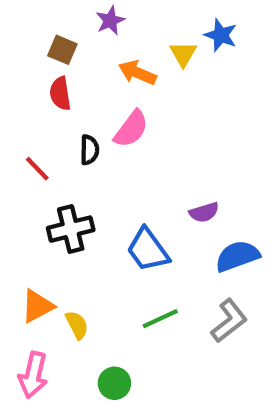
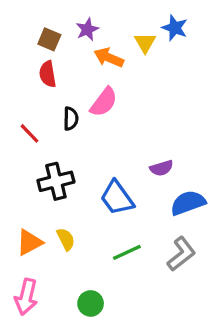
purple star: (110, 21) -> (87, 29), moved
yellow semicircle: (77, 325) -> (66, 239), moved

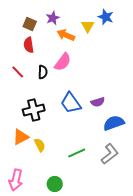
red line: (29, 133) -> (18, 72), moved
blue trapezoid: (117, 198) -> (71, 103), moved
orange triangle: (29, 242) -> (21, 137), moved

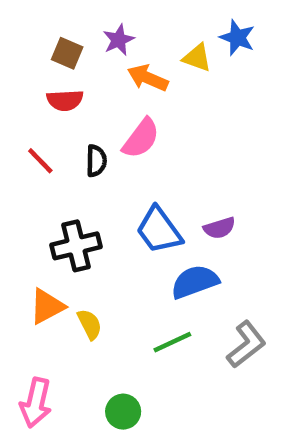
yellow triangle: (88, 26) -> (197, 58), turned -40
red semicircle: (29, 45) -> (65, 100), turned -84
blue semicircle: (114, 123) -> (195, 282), moved

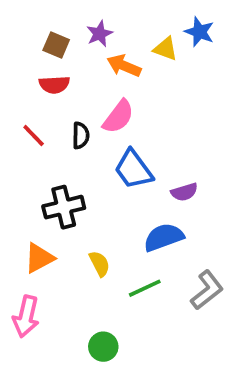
blue trapezoid: (159, 230) -> (133, 169), moved
yellow semicircle: (90, 324) -> (100, 264), moved
pink arrow: (36, 403) -> (26, 316), moved

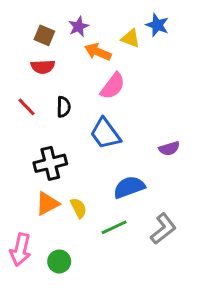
pink semicircle: (118, 117) -> (113, 86), moved
purple semicircle: (184, 192) -> (169, 148), moved
orange triangle: (39, 258) -> (47, 203), moved
green circle: (103, 347) -> (59, 261), moved

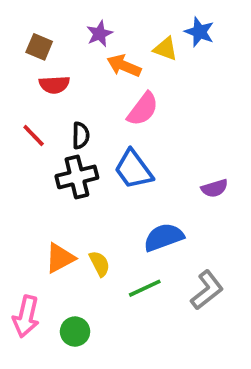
brown square: (44, 35) -> (39, 47), moved
black cross: (50, 163) -> (77, 177), moved

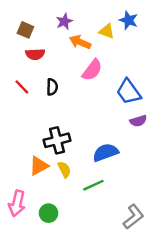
blue trapezoid: (133, 169) -> (129, 92), moved
black cross: (77, 177) -> (57, 140), moved
gray L-shape: (207, 290) -> (133, 217), moved

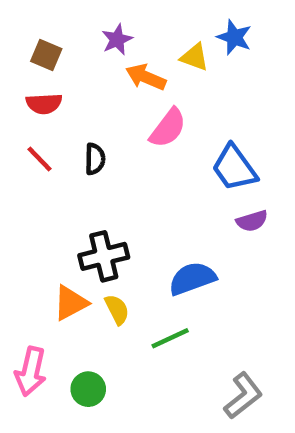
red semicircle: (35, 54) -> (44, 104), moved

